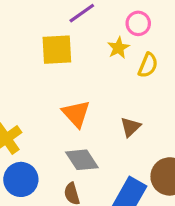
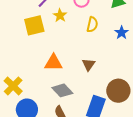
yellow star: (118, 48) -> (60, 15), moved
orange triangle: (76, 114) -> (53, 63), turned -36

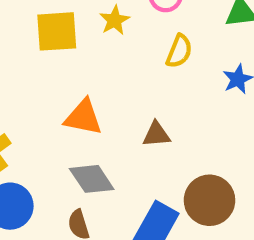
brown triangle: (89, 65) -> (156, 134), turned 40

